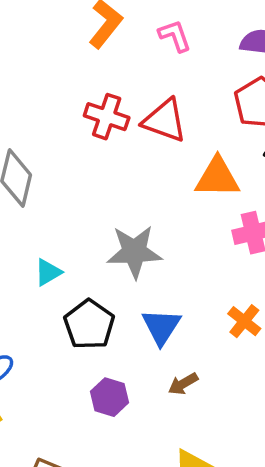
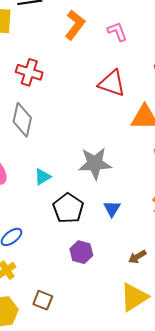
red cross: (107, 117) -> (29, 72), moved
blue triangle: (161, 327) -> (112, 209), size x0.7
brown arrow: (183, 384) -> (137, 257), moved

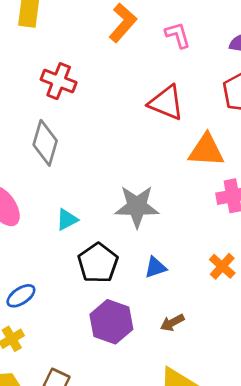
blue triangle: (112, 209) -> (155, 267), turned 36
purple hexagon: (81, 252) -> (111, 322), size x1.4
brown arrow: (137, 257) -> (172, 323), moved

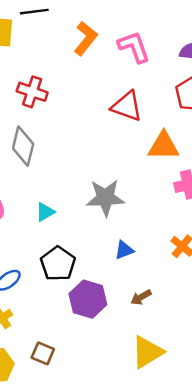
pink L-shape: (178, 35) -> (134, 47), size x1.4
black pentagon: (98, 263) -> (58, 264), moved

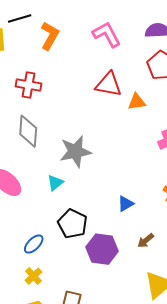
orange L-shape: (86, 38) -> (50, 36), moved
orange triangle: (163, 146) -> (137, 102), moved, size x0.7
gray star: (105, 198) -> (75, 151), moved

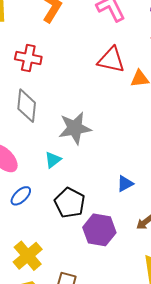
blue ellipse: (34, 244) -> (21, 196), moved
yellow cross: (34, 276) -> (28, 256), size x1.6

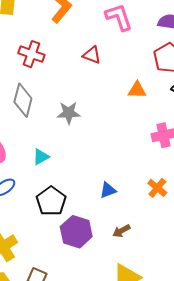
red triangle: (111, 60) -> (92, 55), moved, size x0.7
gray star: (75, 128) -> (69, 113), moved, size x0.7

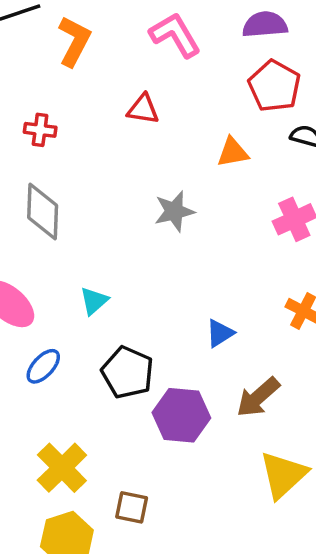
red cross: (31, 54) -> (40, 130), size x0.7
gray star: (69, 113) -> (174, 211), moved
brown arrow: (121, 231) -> (258, 397), size x1.5

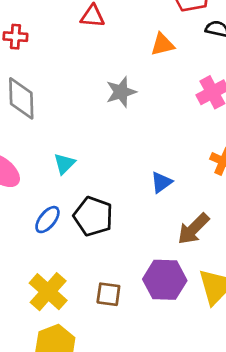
blue ellipse: (43, 366) -> (47, 220), moved
purple hexagon: (181, 415) -> (165, 280), moved
brown square: (132, 507) -> (108, 294), moved

